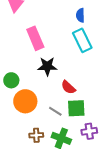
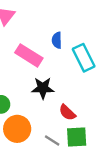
blue semicircle: (80, 15) -> (57, 40), moved
pink rectangle: (35, 38) -> (29, 55), turned -35

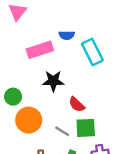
blue semicircle: (57, 40) -> (67, 35), turned -88
pink rectangle: (29, 55) -> (40, 50), turned -50

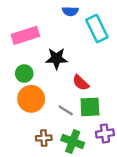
pink rectangle: (40, 50) -> (25, 35), moved
green circle: (13, 97) -> (24, 73), moved

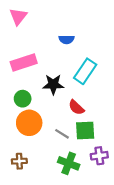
cyan rectangle: (97, 29) -> (85, 71), moved, turned 60
brown cross: (44, 138) -> (19, 161), moved

